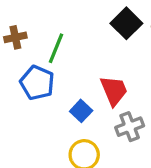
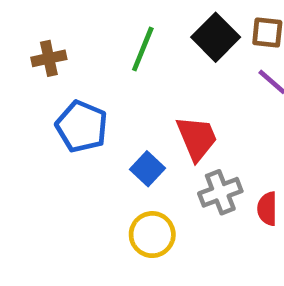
green line: (56, 48) -> (143, 49), moved

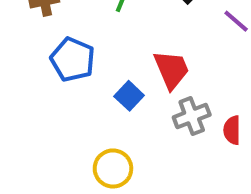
yellow circle: (152, 235) -> (113, 168), moved

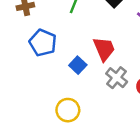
gray cross: (192, 116) -> (117, 78), turned -30

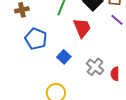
red trapezoid: (104, 49) -> (82, 28), moved

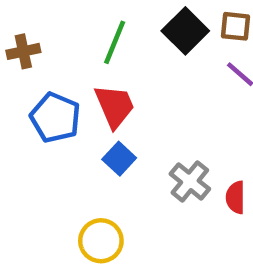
red trapezoid: (82, 28) -> (115, 106), moved

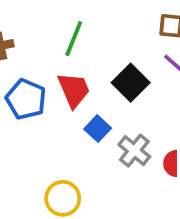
black square: (185, 31) -> (131, 83), moved
blue square: (119, 159) -> (98, 129), moved

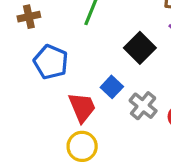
red trapezoid: (74, 90) -> (82, 107), moved

